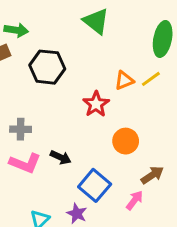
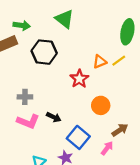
green triangle: (96, 21) -> (64, 19), moved

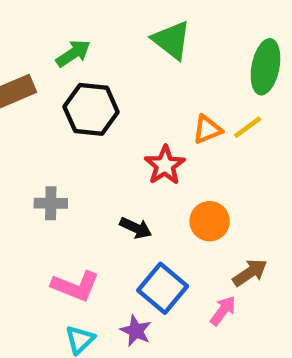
green triangle: (64, 19) -> (172, 40), moved
green arrow: (22, 25) -> (73, 53), moved, turned -42
black arrow: (54, 117) -> (136, 228), moved
pink L-shape: (28, 121) -> (75, 286), moved

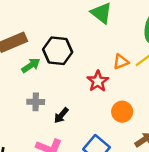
green arrow: (73, 53) -> (31, 65), moved
black arrow: (136, 228) -> (61, 115), moved, turned 105

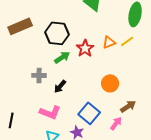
green arrow: (31, 65) -> (62, 57), moved
red star: (98, 81) -> (85, 48), moved

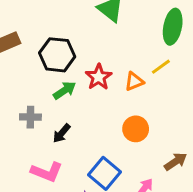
orange triangle: (109, 42) -> (134, 81), moved
brown arrow: (128, 106) -> (176, 161), moved

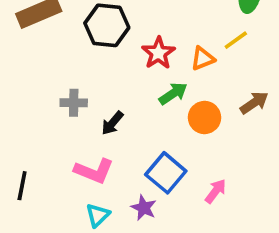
green arrow: (65, 90) -> (173, 94), moved
brown arrow: (176, 161) -> (254, 103), moved

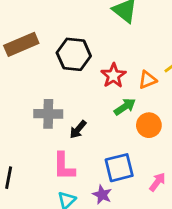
gray cross: (74, 103) -> (48, 114), size x1.4
pink L-shape: (94, 171) -> (64, 166), turned 68
blue square: (166, 173) -> (119, 168), turned 36

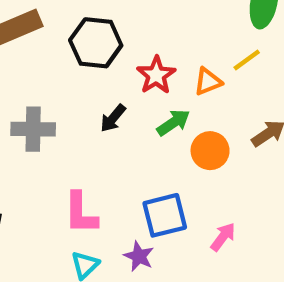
gray cross: (48, 114) -> (33, 129), moved
black arrow: (78, 129) -> (113, 118), moved

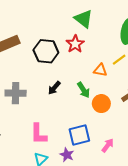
red star: (156, 75) -> (75, 44), moved
orange triangle: (208, 82) -> (100, 70), turned 32
green arrow: (173, 123) -> (84, 90), turned 91

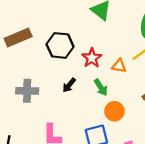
red star: (75, 44) -> (92, 58), moved
orange circle: (101, 104) -> (114, 111), moved

